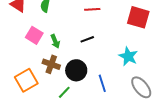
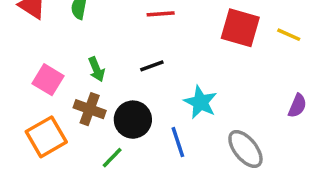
pink square: (34, 35) -> (48, 80), moved
cyan star: (128, 56) -> (200, 102), moved

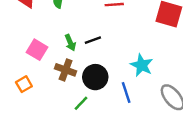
black line: (152, 66) -> (93, 40), moved
orange square: (46, 137) -> (24, 84), moved, size x0.6

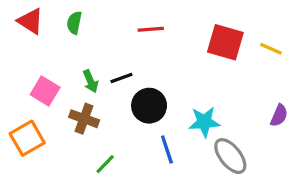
cyan star: (142, 65) -> (204, 122), moved, turned -30
black circle: (95, 77) -> (149, 106), moved
orange square: (24, 84) -> (27, 138), size x1.5

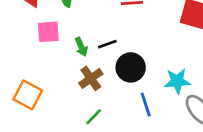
pink square: (45, 91) -> (48, 32), moved, turned -35
brown cross: (84, 119) -> (91, 78), moved, turned 35
orange square: (27, 138) -> (28, 95), turned -32

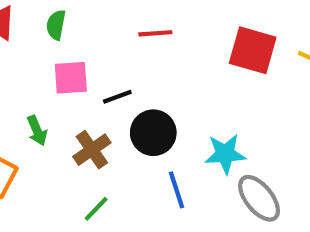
pink square: (48, 32) -> (71, 78), moved
green arrow: (81, 47) -> (37, 131), moved

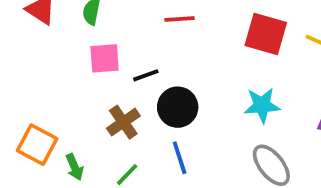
green arrow: (37, 131) -> (75, 167), moved
cyan star: (225, 154) -> (262, 105), moved
blue line: (177, 190) -> (180, 158), moved

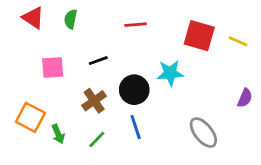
pink square: (105, 58) -> (53, 68), moved
black line: (146, 75) -> (98, 61), moved
cyan star: (262, 105) -> (170, 73), moved

